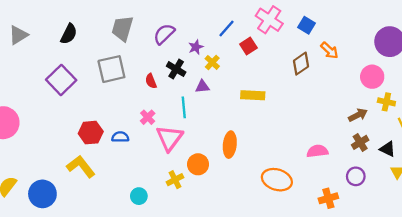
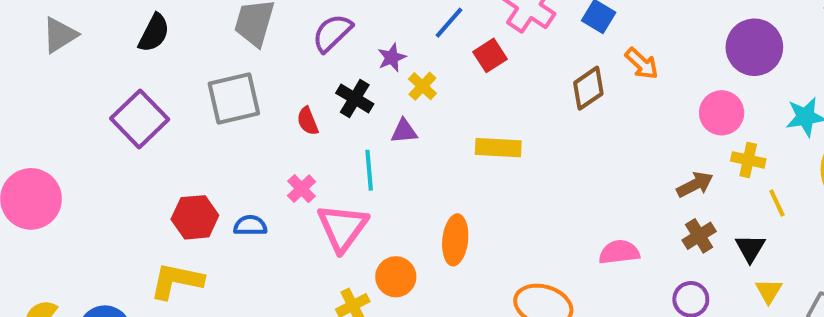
black triangle: (388, 149) -> (750, 248), turned 35
yellow L-shape: (81, 167) -> (177, 281), turned -40

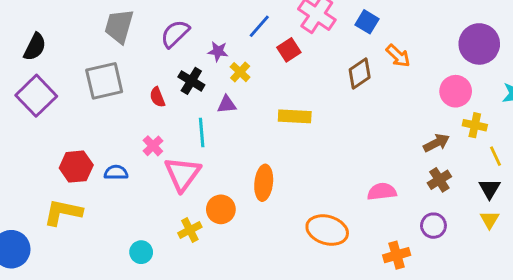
black semicircle: (154, 33) -> (35, 47), moved
purple star: (392, 57) -> (218, 51), turned 30
black triangle: (750, 248) -> (490, 189), moved

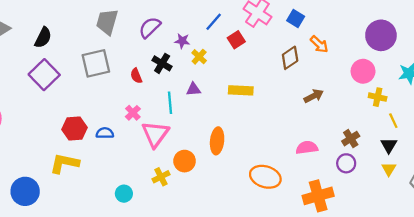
purple triangle: (227, 105) -> (193, 89), moved
brown arrow: (436, 143) -> (314, 96), moved
purple circle: (433, 226) -> (346, 163), moved
orange cross: (397, 255) -> (318, 196), size x1.5

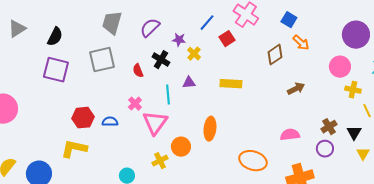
blue square: (296, 18) -> (289, 20), moved
purple square: (44, 75) -> (56, 70), turned -32
black triangle: (389, 145) -> (354, 133), moved

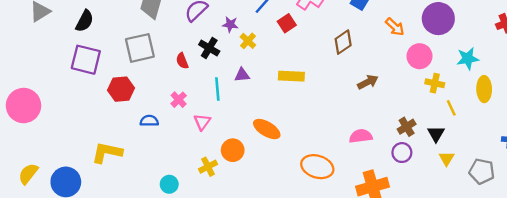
orange arrow: (301, 43) -> (395, 27), moved
red hexagon: (83, 118) -> (121, 89), moved
pink triangle: (155, 123) -> (202, 122), size x0.6
orange ellipse: (210, 129) -> (267, 129), turned -65

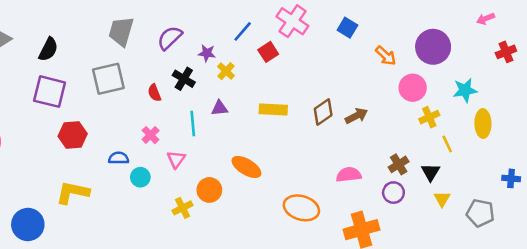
brown diamond: (343, 42) -> (323, 112), moved
yellow cross: (435, 83) -> (429, 117), turned -36
red hexagon: (121, 89) -> (73, 135), moved
cyan circle: (169, 184) -> (140, 177), moved

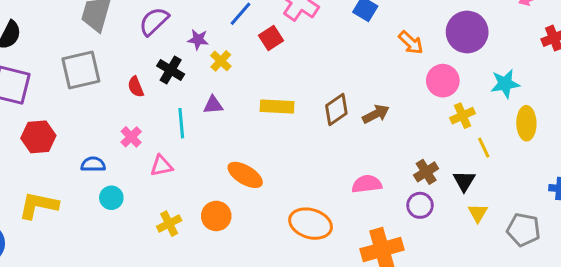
pink triangle: (176, 159) -> (162, 166), turned 42
cyan circle: (140, 177) -> (111, 198), moved
orange circle: (209, 190) -> (216, 216), moved

